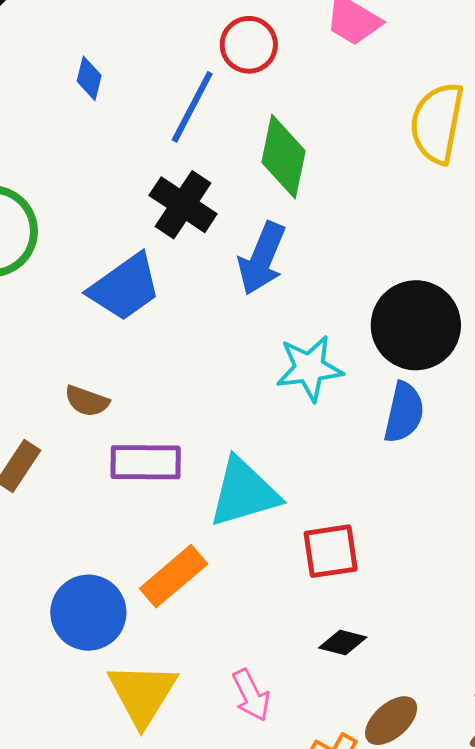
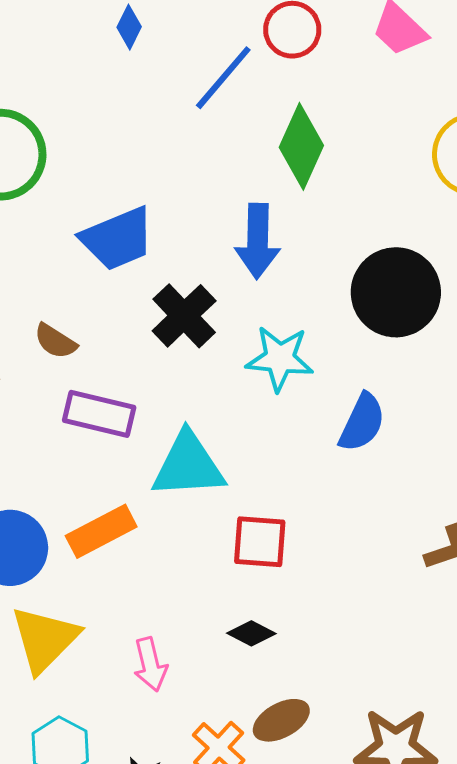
black cross: (183, 205) -> (184, 316), moved
blue arrow: (262, 259) -> (258, 241), turned -34
black circle: (416, 325) -> (396, 292), moved

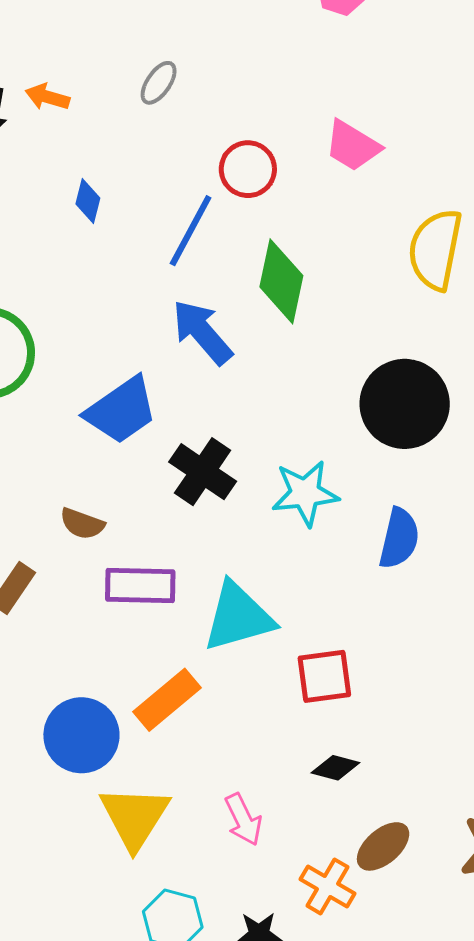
blue arrow: (258, 241) -> (202, 332), moved, turned 150

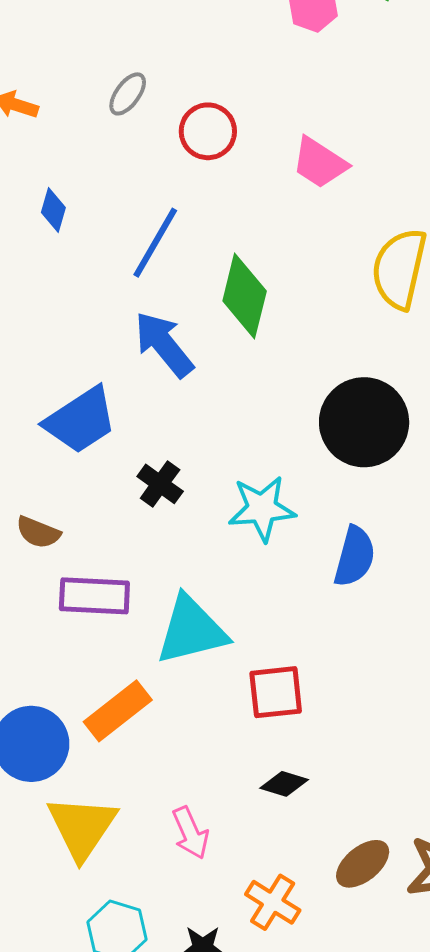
red circle: (248, 169) -> (208, 131), moved
black cross: (203, 472) -> (160, 484), size x0.7
brown ellipse: (383, 846) -> (363, 864), moved

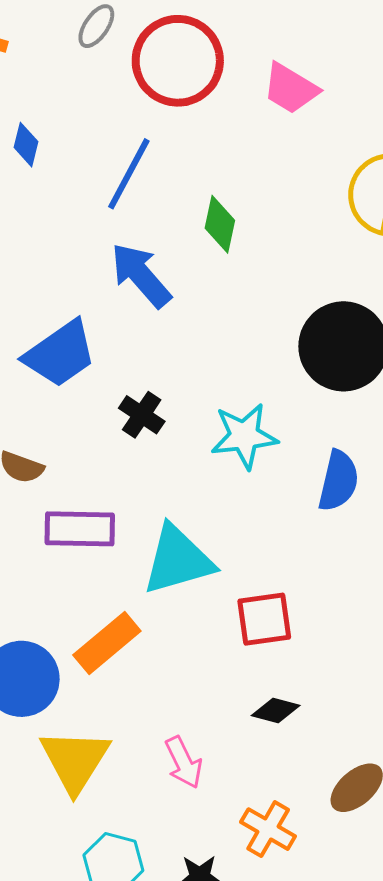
red circle: (208, 131) -> (178, 61), size x1.6
green diamond: (245, 296) -> (220, 224), size x0.7

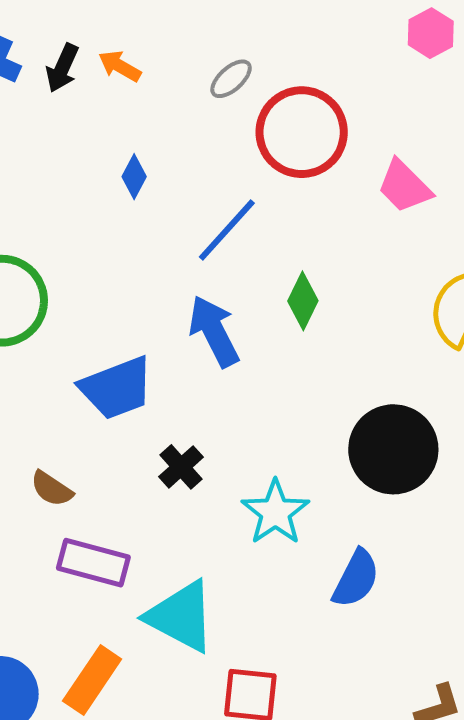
cyan star: (244, 436) -> (275, 512), turned 30
cyan triangle: (178, 560) -> (181, 616), turned 30
orange rectangle: (107, 643) -> (92, 680), turned -30

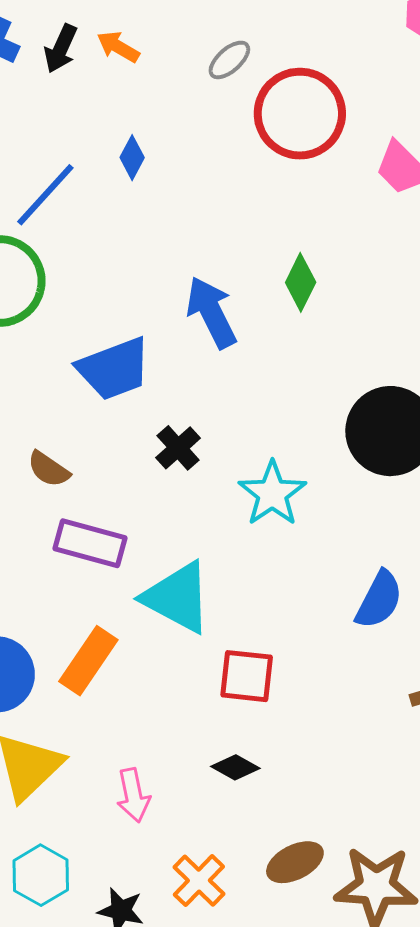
blue line: (227, 230) -> (45, 195), moved
blue semicircle: (356, 579) -> (379, 600), moved

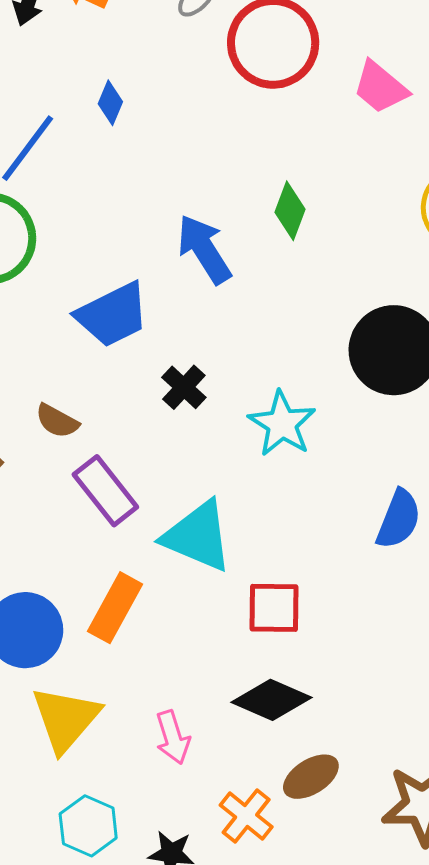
purple rectangle: (90, 543) -> (105, 491), turned 42
black diamond: (235, 767) -> (272, 700), size x1.6
brown ellipse: (295, 862) -> (311, 777), moved

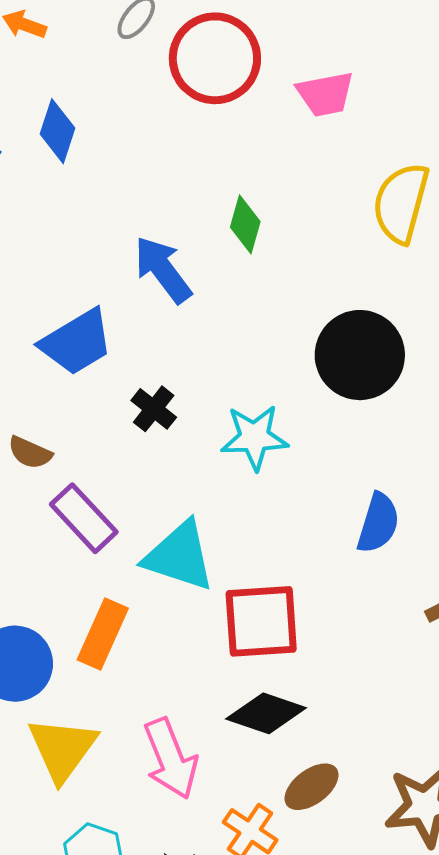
pink trapezoid: (380, 87) -> (325, 94), turned -46
blue diamond: (110, 103) -> (58, 131), size x1.4
cyan star: (282, 424) -> (254, 437), turned -30
red square: (274, 608) -> (261, 621), size x1.4
pink arrow: (173, 737) -> (171, 759), size x1.5

